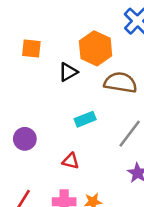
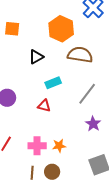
black triangle: (68, 72) -> (36, 57), moved
red triangle: (71, 161) -> (44, 106), moved

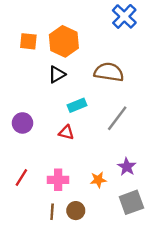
orange hexagon: (61, 29) -> (64, 41), moved
purple star: (93, 124) -> (127, 167), moved
orange star: (59, 146) -> (98, 180), moved

